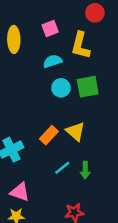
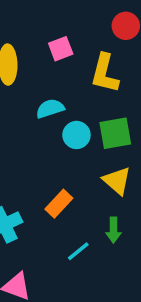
cyan semicircle: (53, 61) -> (50, 109), moved
yellow triangle: (76, 131) -> (117, 181), moved
green arrow: (85, 170) -> (113, 230), moved

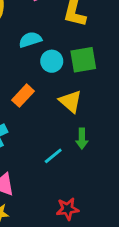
yellow triangle: (117, 181) -> (70, 101), moved
orange rectangle: (59, 204) -> (23, 96), moved

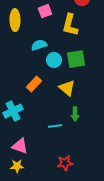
cyan line: (53, 156) -> (55, 126), turned 32

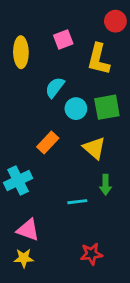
cyan semicircle: (39, 45) -> (55, 87), turned -35

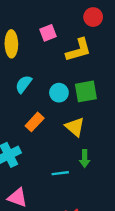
yellow L-shape: (98, 59) -> (78, 50), turned -120
cyan semicircle: (55, 87) -> (24, 84), moved

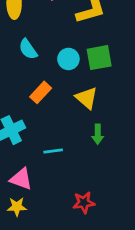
cyan semicircle: (24, 84) -> (28, 49), turned -72
cyan line: (60, 173) -> (53, 151), moved

